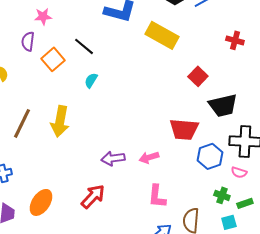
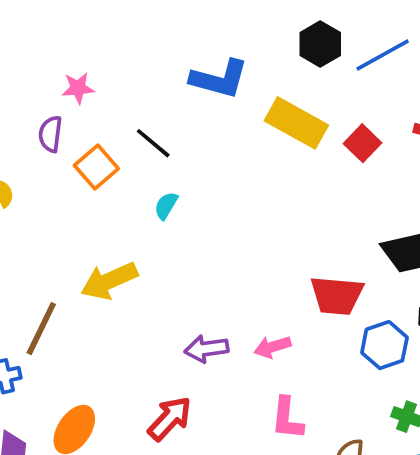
red square: (198, 76) -> (362, 143), moved
yellow arrow: (60, 121) -> (109, 281), turned 56
brown line: (22, 123) -> (41, 329), moved

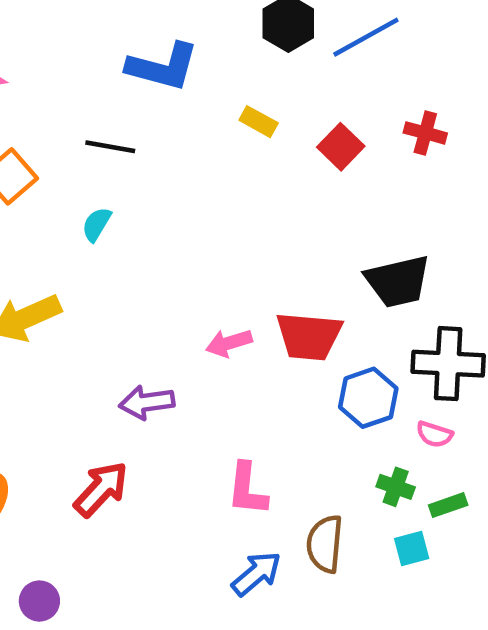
yellow rectangle: (296, 123) -> (259, 122), size x0.5
black line: (153, 143) -> (110, 147), moved, turned -30
pink arrow: (273, 347) -> (229, 343), moved

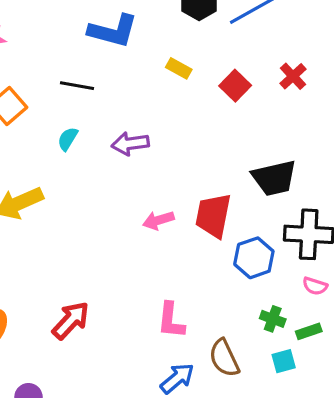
red cross: (425, 133) -> (293, 76), turned 32
red trapezoid: (309, 336) -> (213, 216), turned 96
purple arrow: (147, 402) -> (130, 144), moved
pink semicircle: (434, 434) -> (315, 286), moved
brown semicircle: (325, 544) -> (224, 358), turned -30

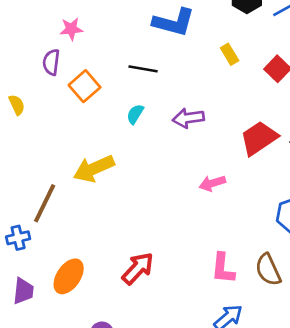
yellow rectangle: (179, 68) -> (230, 54), turned 30
red trapezoid: (213, 216) -> (259, 138), moved, turned 45
brown semicircle: (224, 358) -> (268, 270), moved

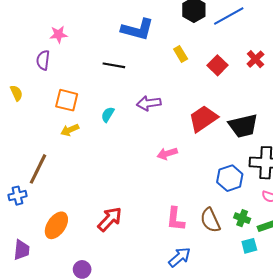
orange square: (85, 86) -> (67, 100), moved, turned -35
cyan semicircle: (135, 114) -> (108, 115), moved
yellow arrow: (94, 169) -> (70, 130), moved, size x0.6
purple trapezoid: (23, 291) -> (22, 250), moved

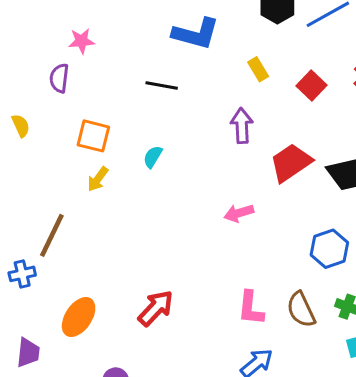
purple arrow: (149, 103) -> (242, 126), moved, turned 95
yellow arrow: (70, 130) -> (98, 179), turned -30

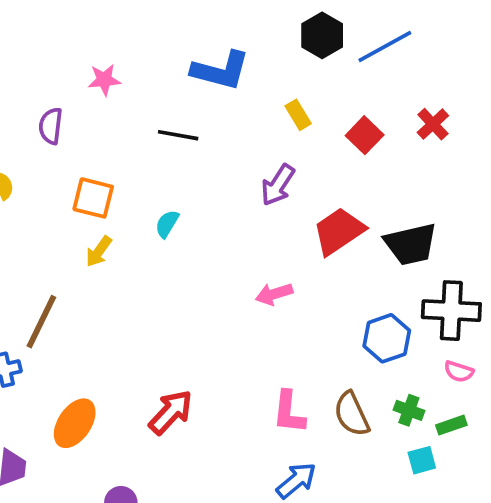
pink star: (82, 41) -> (104, 80), moved
purple arrow: (242, 126) -> (278, 185), turned -144

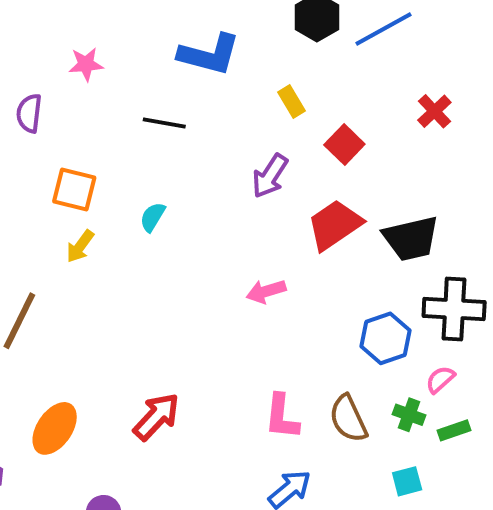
red square: (365, 135) -> (344, 145), moved
pink semicircle: (459, 372) -> (440, 379), moved, turned 120
cyan square: (422, 460) -> (407, 481), moved

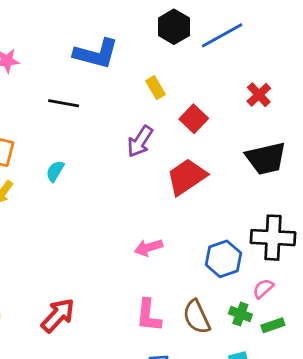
black trapezoid: (411, 239) -> (266, 158), moved
pink arrow: (266, 291) -> (148, 248), moved

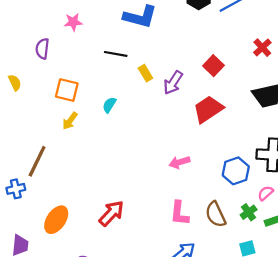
yellow rectangle: (156, 88) -> (145, 73), moved
green cross: (240, 314) -> (249, 212), turned 35

